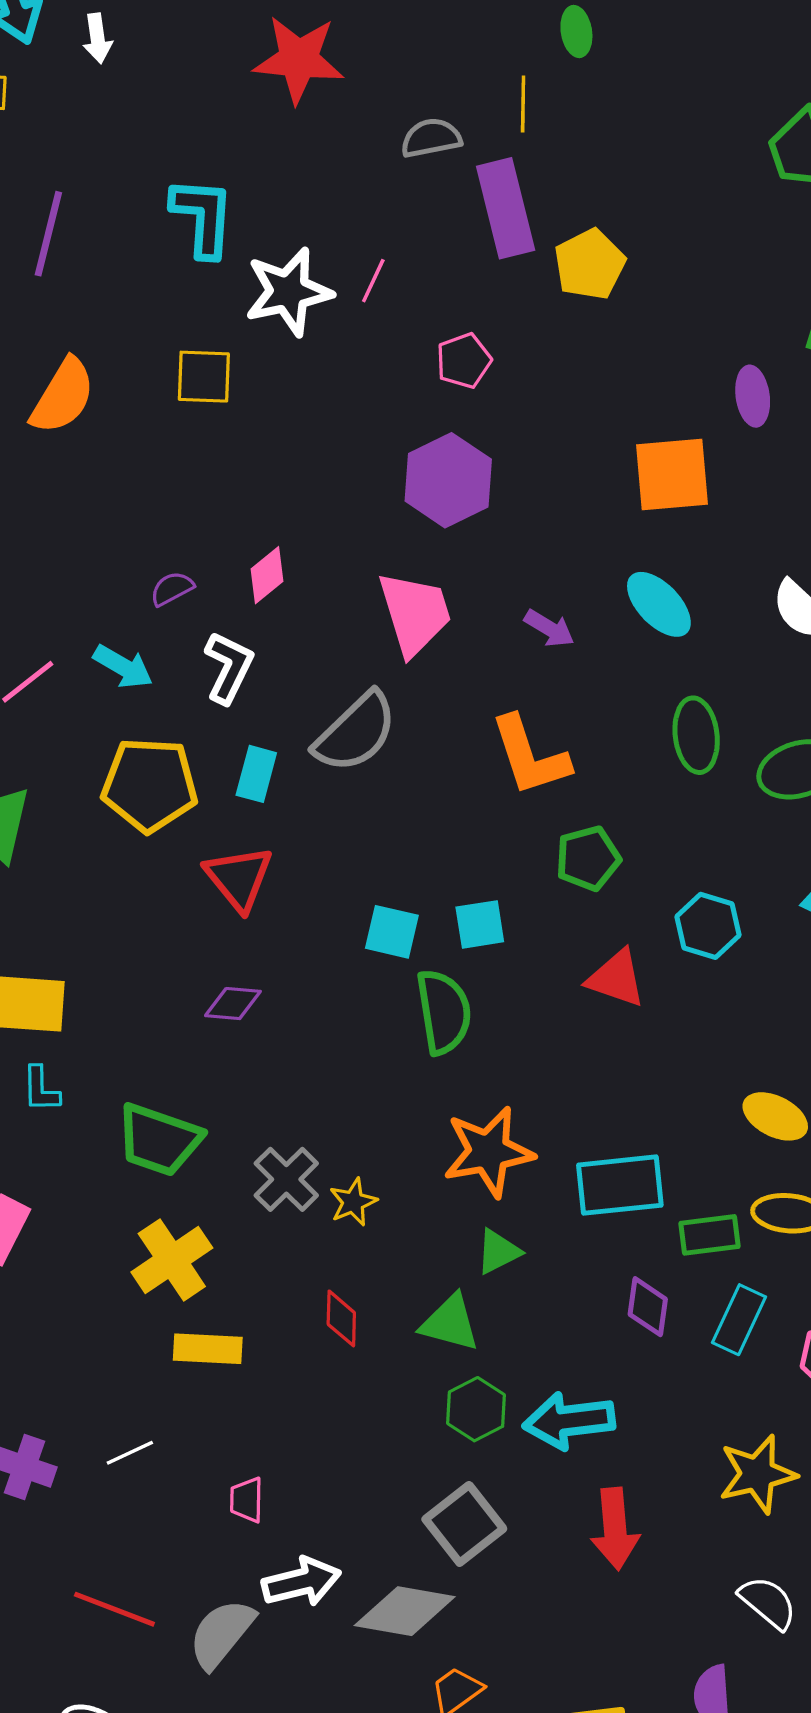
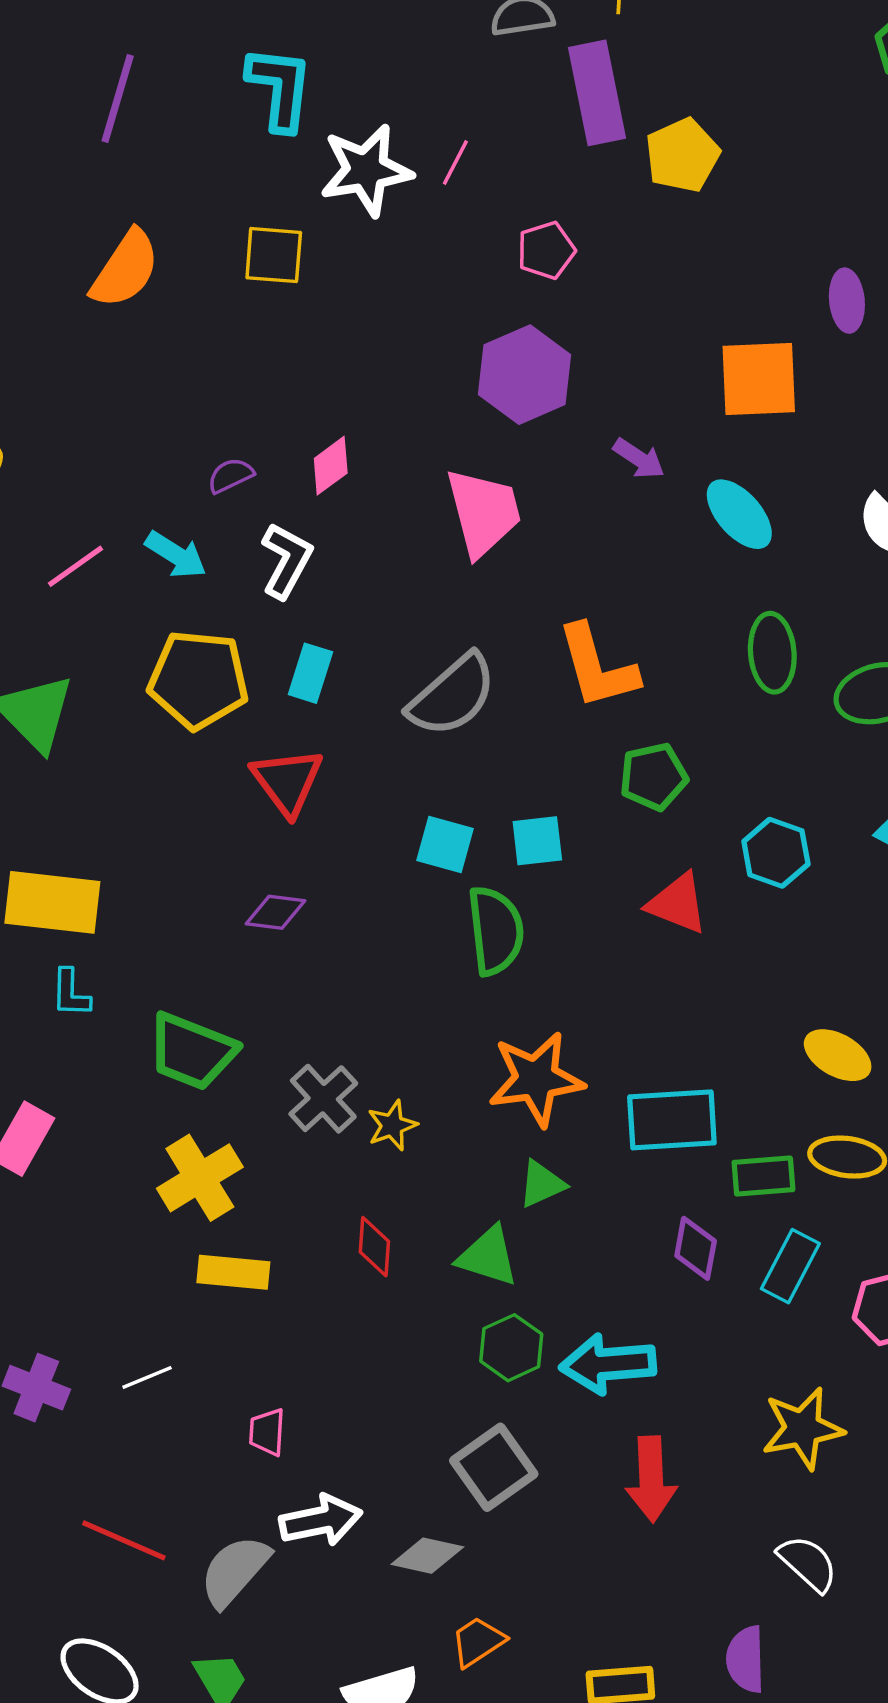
purple arrow: (549, 628) -> (639, 459), moved
gray semicircle: (356, 732) -> (452, 695), moved
gray diamond: (405, 1611) -> (427, 1556), size x0.7

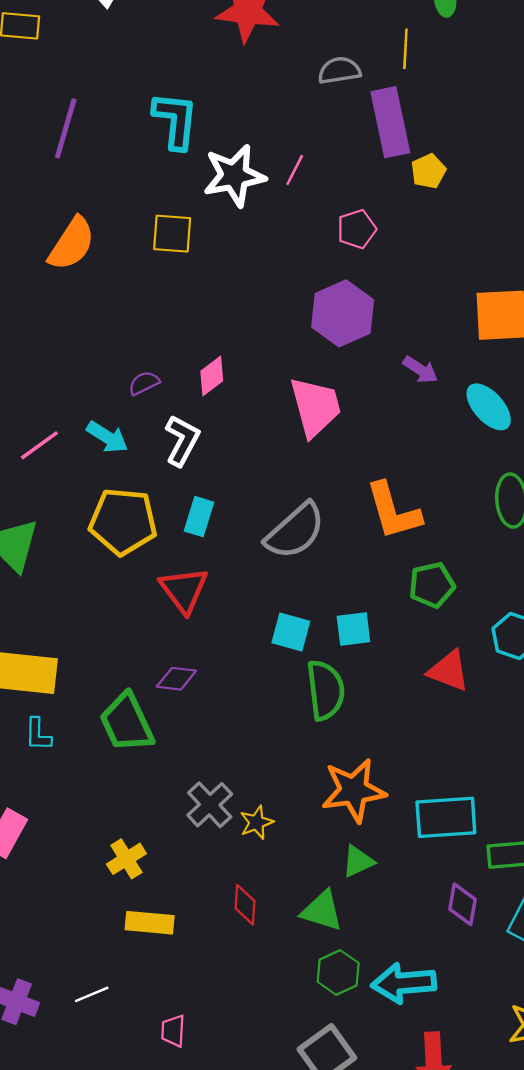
yellow pentagon: (682, 155) -> (428, 171), moved, size x0.7
green trapezoid: (192, 1051) -> (127, 723), moved, turned 44
yellow cross: (200, 1178) -> (126, 859), size x0.7

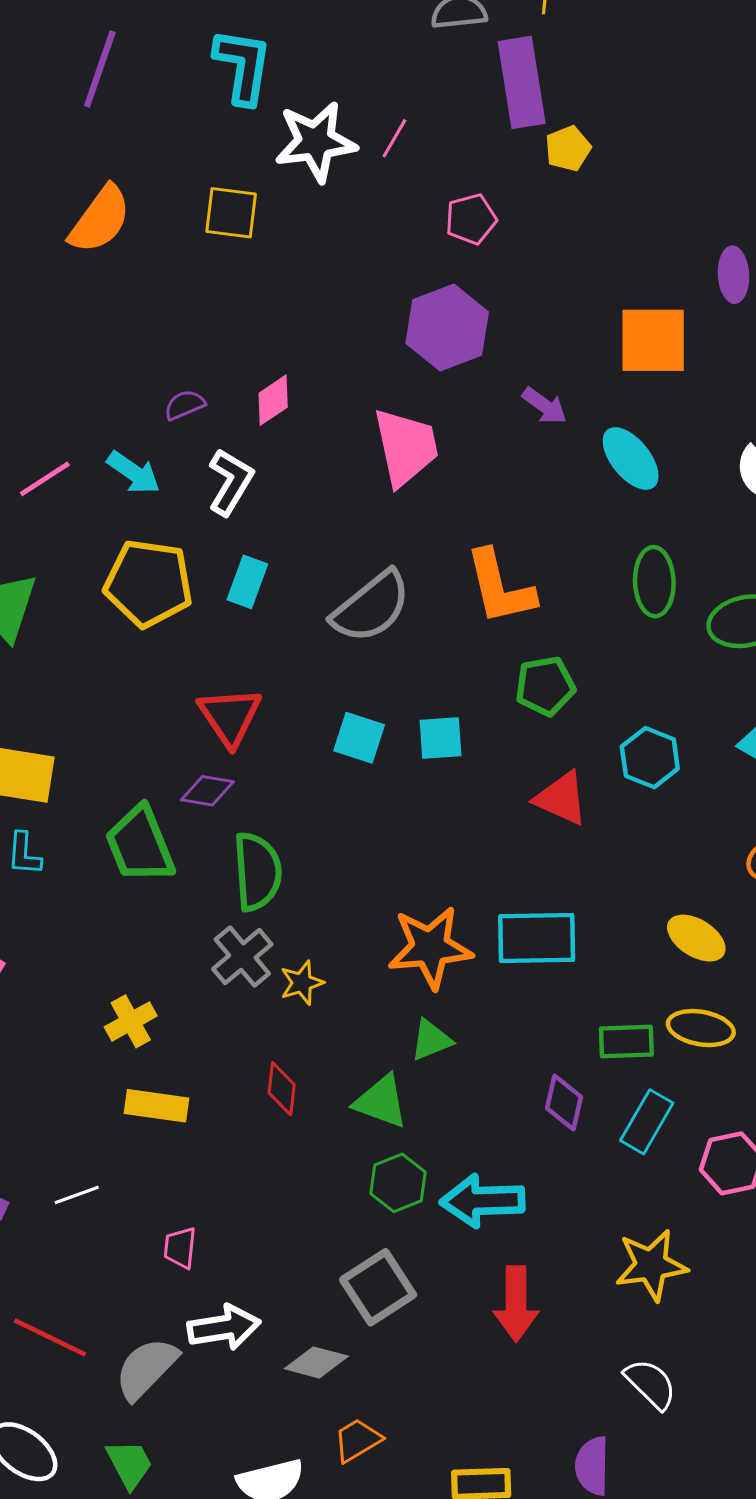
red triangle: (184, 590) -> (230, 716), moved
green semicircle: (326, 690) -> (257, 872), moved
cyan rectangle: (446, 817) -> (537, 938), moved

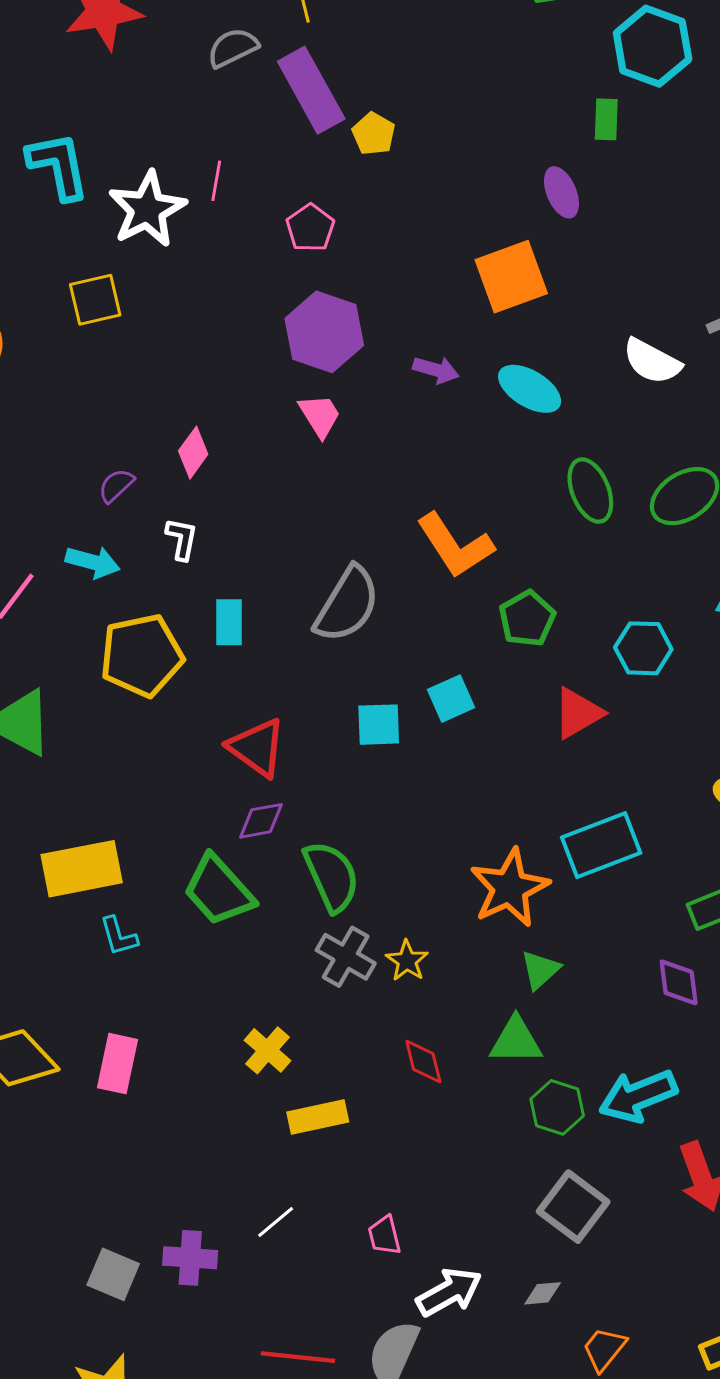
pink trapezoid: (406, 447) -> (320, 415), moved, size x0.6
white L-shape: (231, 482) -> (182, 539), size x0.7
red triangle: (561, 798) -> (578, 713), turned -34
gray diamond: (316, 1362) -> (543, 1293), size x0.7

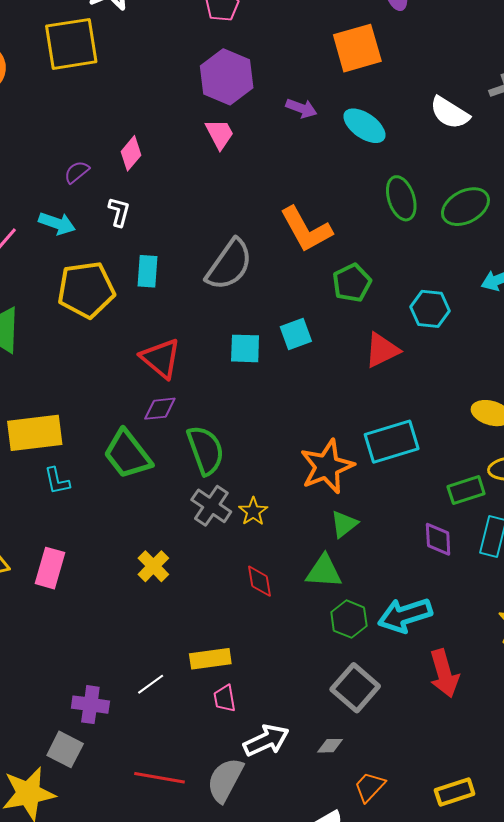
yellow square: (95, 300) -> (71, 44), size x1.5
yellow rectangle: (318, 1117) -> (210, 659), moved
gray square: (113, 1274) -> (65, 749), moved

